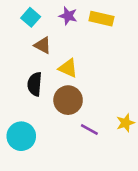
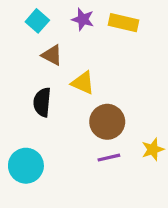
brown circle: (68, 100) -> (107, 122), moved
purple line: (89, 130) -> (109, 158), turned -42

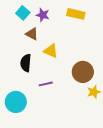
purple star: (83, 19) -> (43, 15), moved
brown circle: (107, 122) -> (83, 72), moved
purple line: (109, 158) -> (46, 84), moved

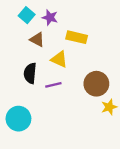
yellow rectangle: (76, 14) -> (77, 37), moved
purple line: (46, 84) -> (53, 85), moved

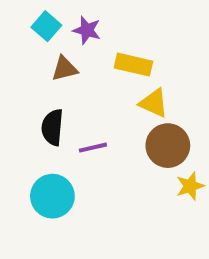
brown triangle: (37, 40) -> (65, 69), turned -42
yellow triangle: (59, 59) -> (154, 103), moved
cyan circle: (18, 119) -> (52, 196), moved

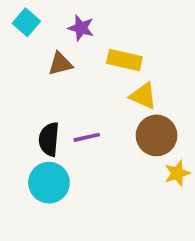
cyan square: (46, 26) -> (26, 22), moved
black semicircle: (52, 127) -> (49, 139), moved

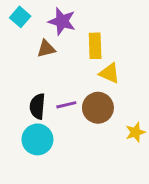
purple star: (81, 28) -> (62, 21), size x1.4
yellow rectangle: (124, 60) -> (95, 46), turned 75
brown circle: (157, 135) -> (98, 108), moved

